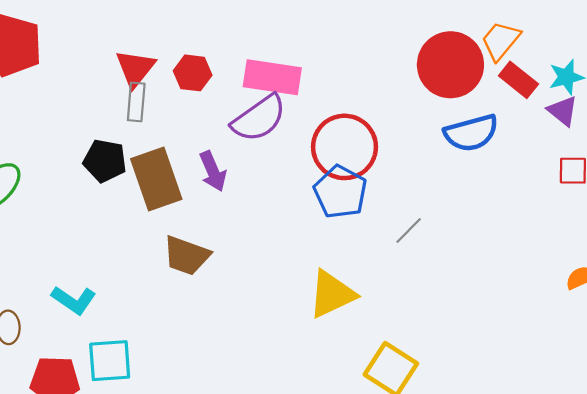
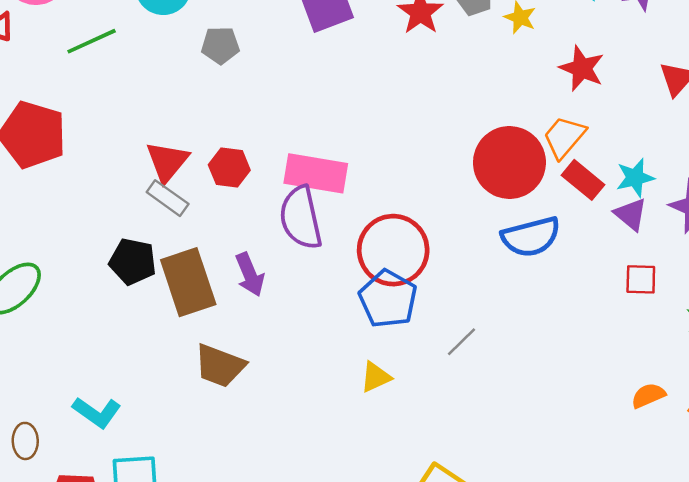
gray rectangle: (136, 102) -> (168, 198), turned -60
purple semicircle: (259, 118) -> (301, 218), turned 112
yellow triangle: (332, 294) -> (376, 377), moved, size x0.6

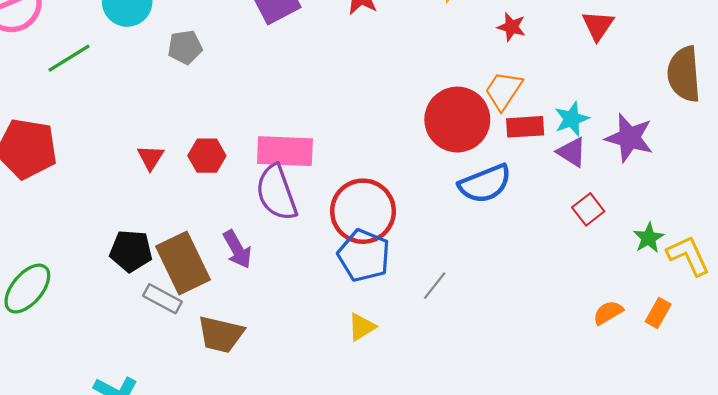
red star: (582, 68) -> (511, 27), size x0.7
red triangle: (167, 162) -> (150, 158), size x0.7
red rectangle: (583, 180) -> (525, 127), turned -36
gray rectangle: (168, 198) -> (162, 299), moved
red square: (641, 279) -> (588, 209), turned -32

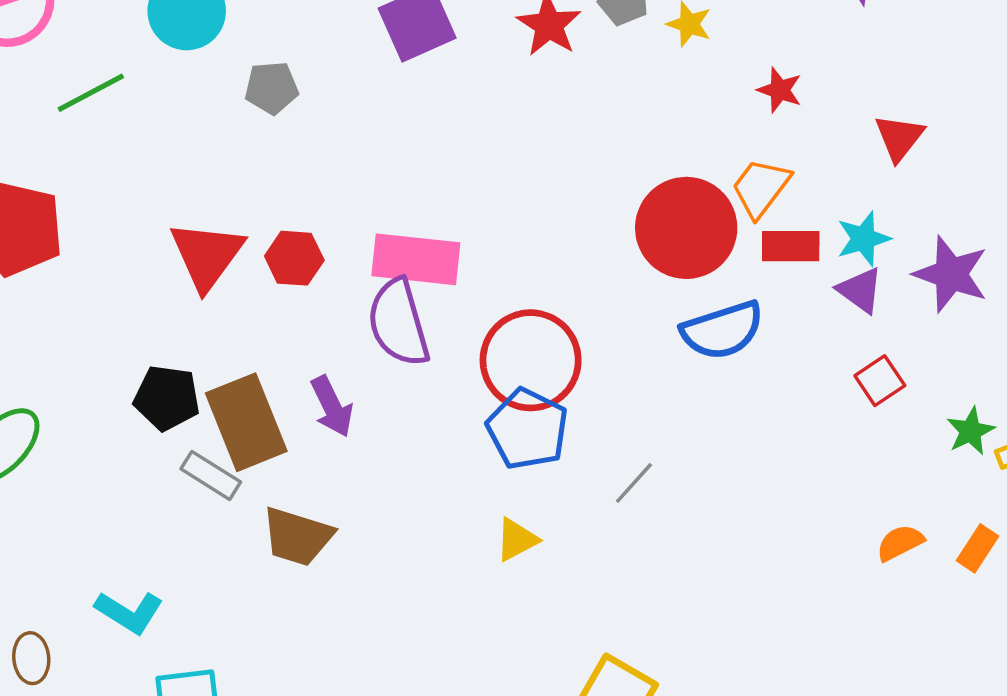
red triangle: (598, 25) -> (899, 138), moved
red triangle: (150, 158) -> (207, 255), size x1.8

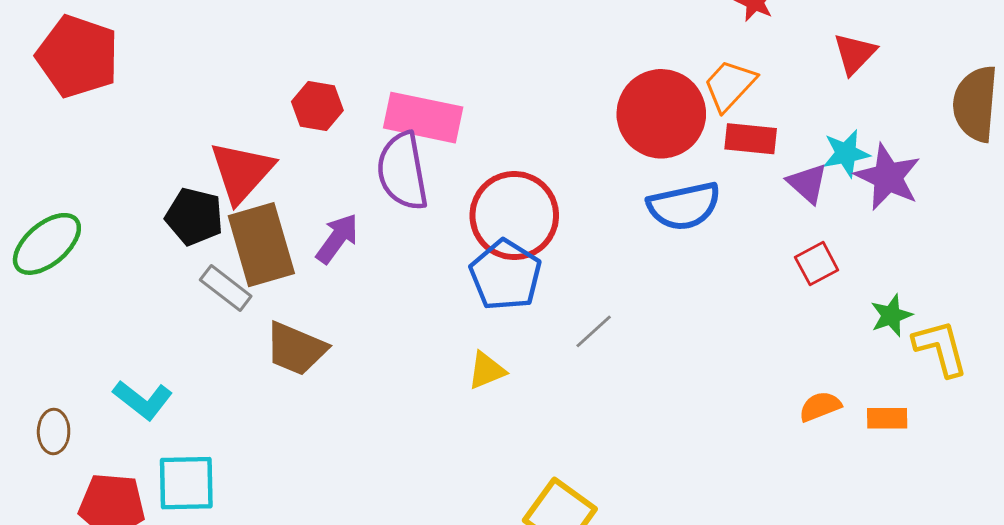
cyan star: (863, 239) -> (846, 153), moved
red triangle: (207, 255) -> (242, 172), moved
purple arrow: (332, 406) -> (337, 238), turned -124
orange rectangle: (978, 548) -> (887, 418), turned 51

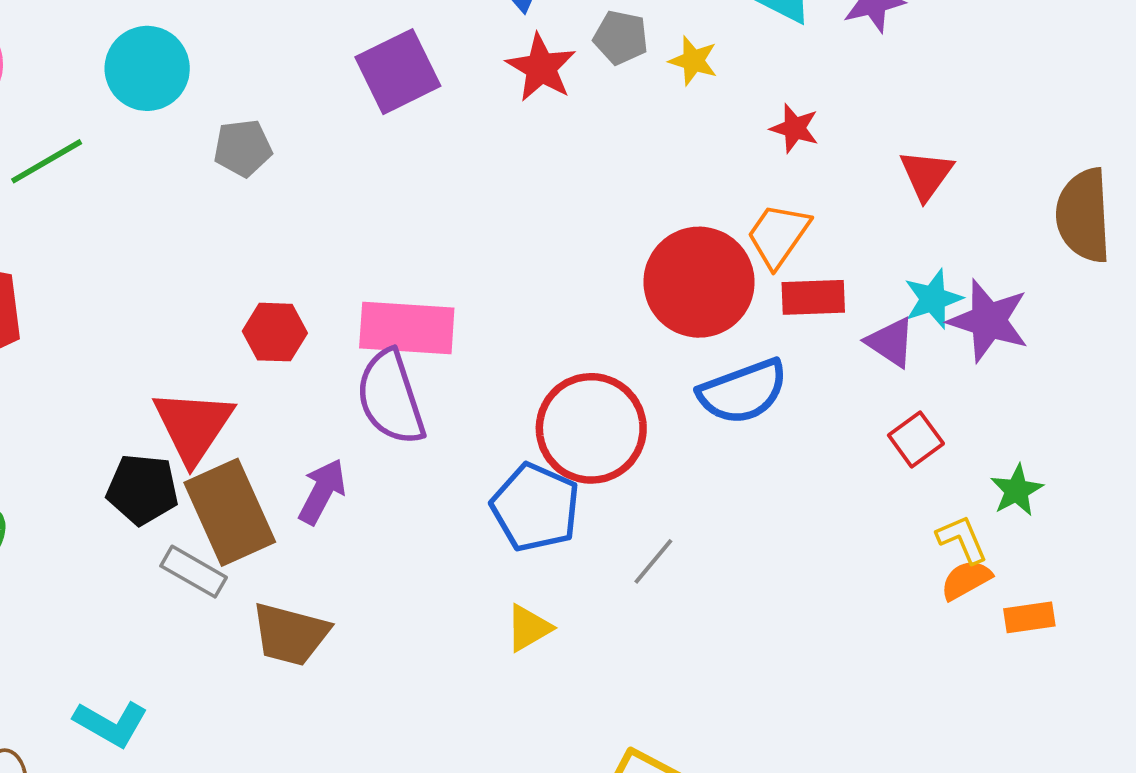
red circle: (514, 216) -> (591, 428), moved
yellow L-shape: (940, 348) -> (962, 539), moved, size x0.7
orange semicircle: (820, 406) -> (966, 580), moved

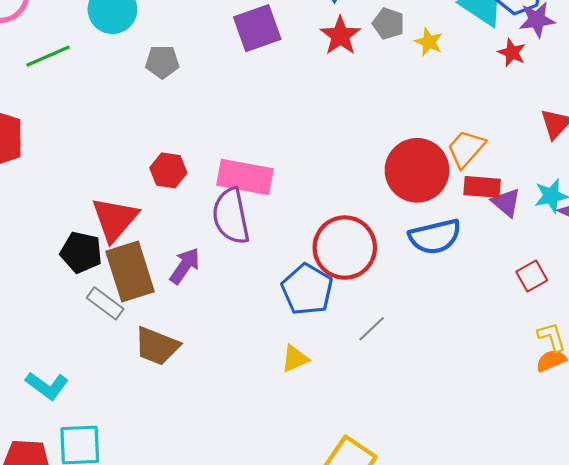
red star: (795, 128) -> (512, 53), moved
purple triangle: (891, 342) -> (506, 202), moved

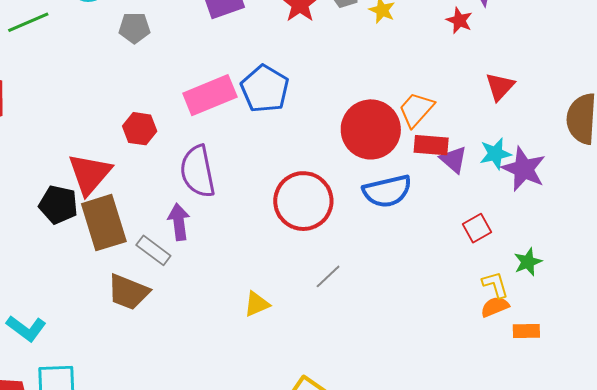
pink rectangle: (245, 177) -> (210, 95), moved, turned -33
purple arrow: (185, 266) -> (179, 222), moved, turned -42
blue pentagon: (307, 289) -> (265, 89), moved
gray rectangle: (105, 303) -> (153, 250), moved

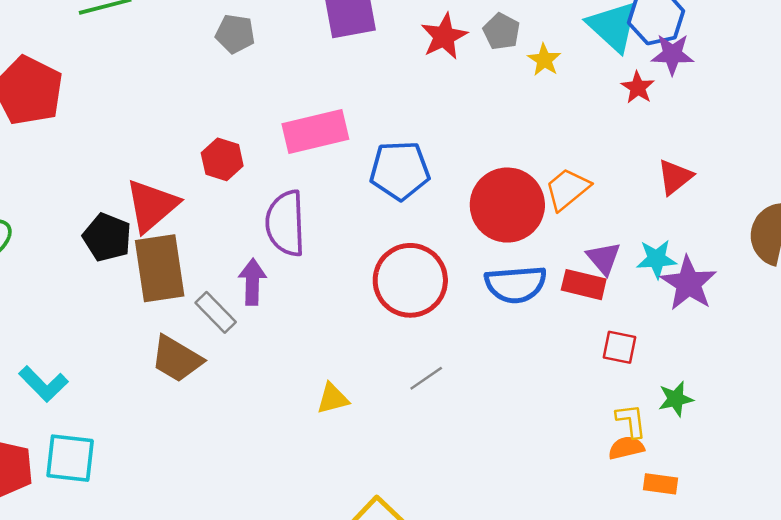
blue pentagon: (265, 89) -> (400, 170), moved, turned 30
red rectangle: (431, 145) -> (584, 285), moved
red square: (477, 228) -> (619, 347), turned 32

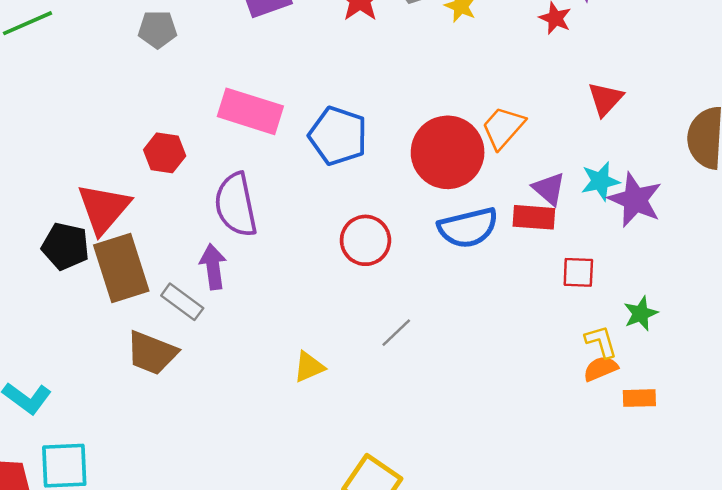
pink rectangle: (315, 131) -> (250, 111), turned 40
blue pentagon: (400, 170) -> (338, 136), turned 30
red circle: (410, 280) -> (365, 240), size x0.7

